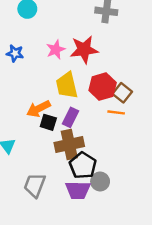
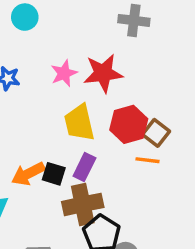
orange arrow: (38, 109) -> (28, 174), moved

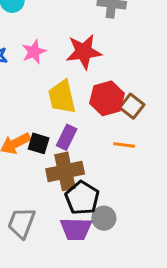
pink star: (64, 73) -> (34, 52), moved
orange line: (147, 160) -> (124, 145), moved

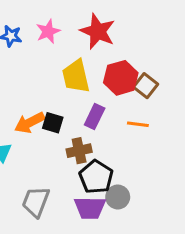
red star: (84, 52) -> (98, 31), turned 30
purple rectangle: (67, 137) -> (95, 117), moved
brown cross: (65, 171) -> (79, 151), size x0.7

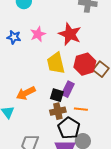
black square: (53, 123) -> (57, 95), moved
orange line: (138, 124) -> (81, 109), moved

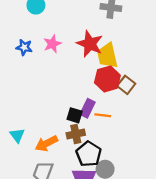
yellow trapezoid: (56, 63) -> (107, 56), moved
orange arrow: (26, 93) -> (46, 143), moved
orange line: (81, 109) -> (103, 115), moved

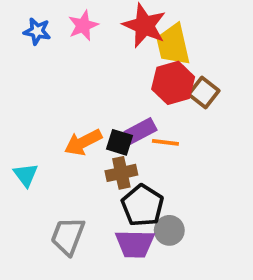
purple rectangle: (87, 108) -> (141, 131), turned 36
orange arrow: (46, 143) -> (83, 142), moved

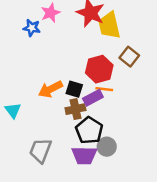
blue star: (37, 31) -> (32, 28), moved
red hexagon: (173, 83) -> (99, 69), moved
purple rectangle: (141, 131) -> (93, 98), moved

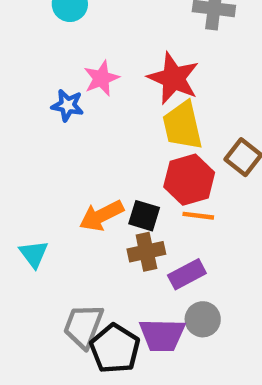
yellow trapezoid: (109, 25) -> (182, 126), moved
purple rectangle: (93, 98) -> (187, 274), moved
black pentagon: (89, 130) -> (115, 349), moved

